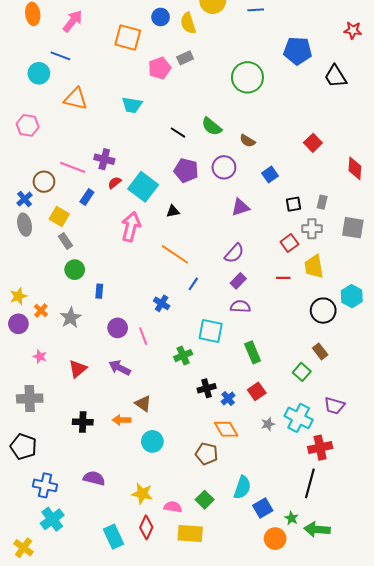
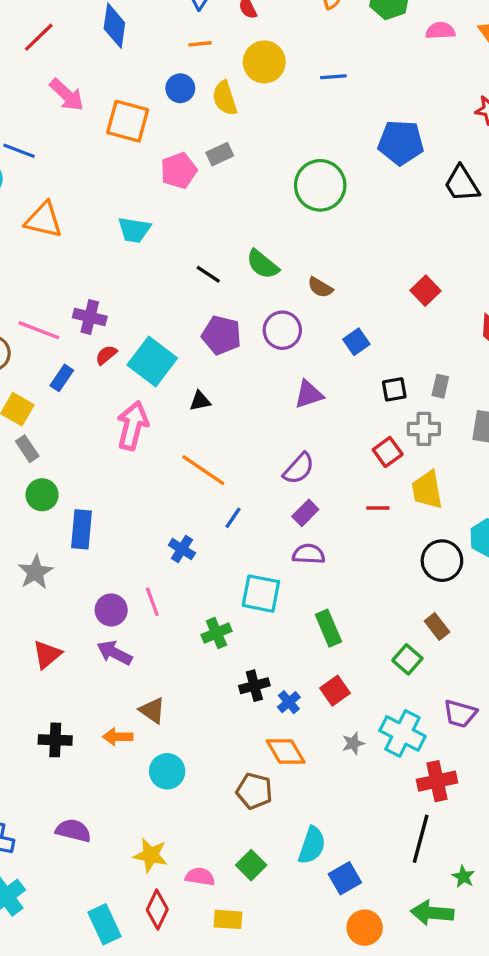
pink arrow: (73, 21) -> (67, 95), moved, turned 95
blue rectangle: (99, 291) -> (82, 529), size x1.6
purple circle: (118, 328) -> (111, 610), moved
green star: (291, 518) -> (463, 877), moved
yellow rectangle: (190, 533) -> (228, 919), size x0.7

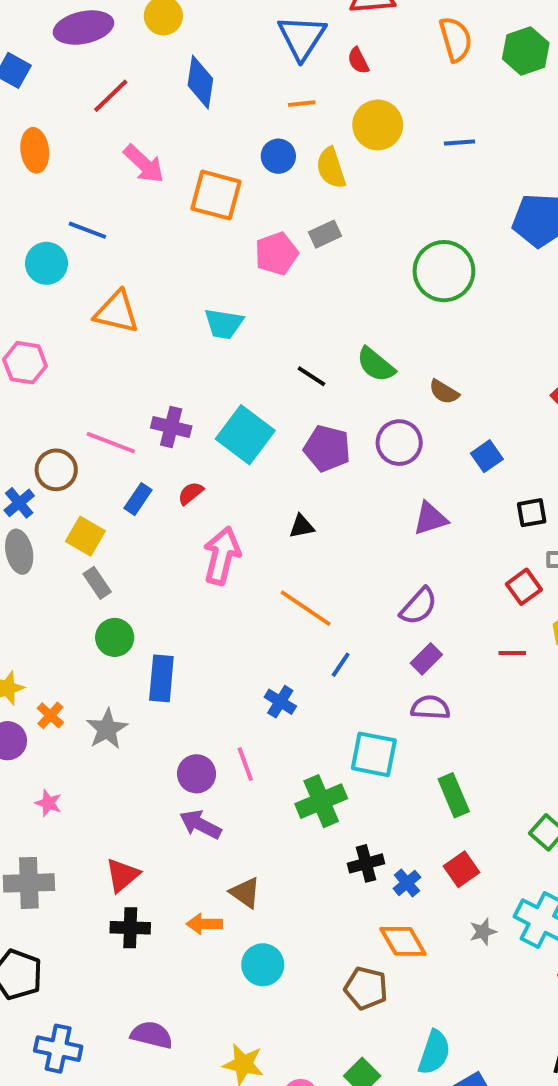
red semicircle: (106, 355) -> (191, 493), moved
cyan square: (152, 361) -> (245, 435), moved
green cross: (216, 633) -> (321, 801), size x1.4
red triangle: (47, 654) -> (122, 875), moved

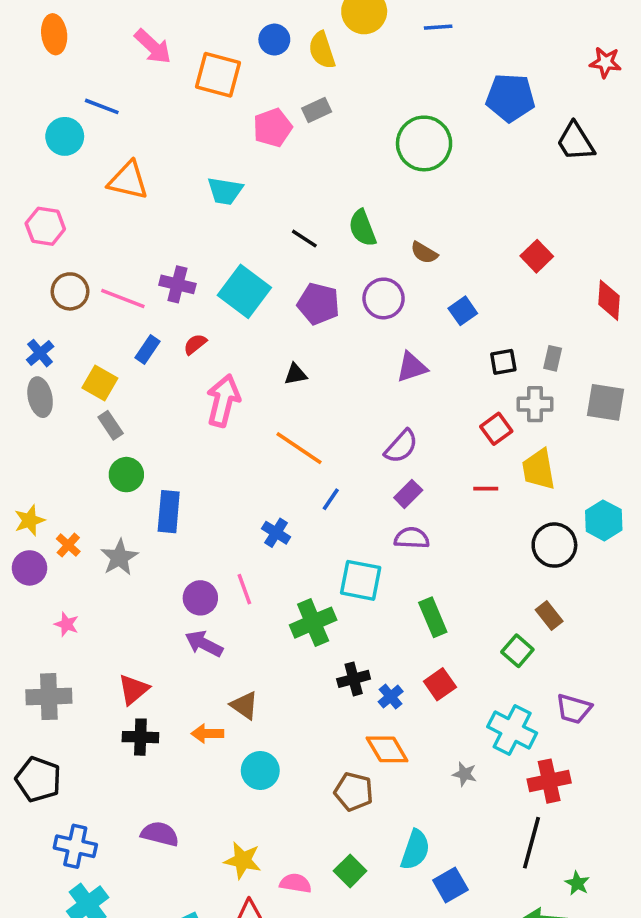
green semicircle: (376, 365) -> (362, 228), turned 30
brown circle: (56, 470) -> (70, 291), moved
gray star: (483, 932) -> (465, 774), moved, turned 30

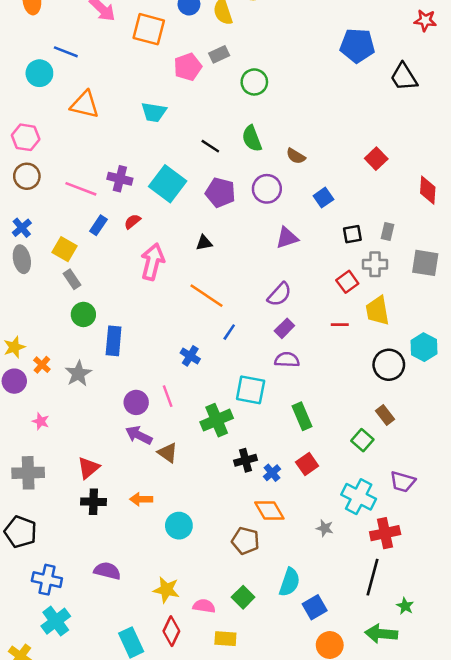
green circle: (424, 143) -> (254, 82), moved, size x0.7
brown circle: (70, 291) -> (27, 176), moved
brown triangle: (244, 705) -> (168, 453), moved

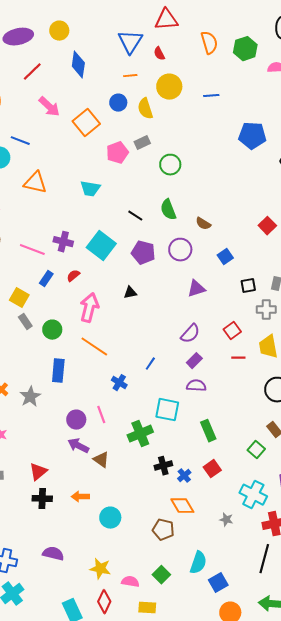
orange square: (149, 29) -> (86, 123), turned 36
red square: (347, 282) -> (232, 331), moved
orange line: (207, 296) -> (94, 347), moved
green circle: (83, 314) -> (52, 330), moved

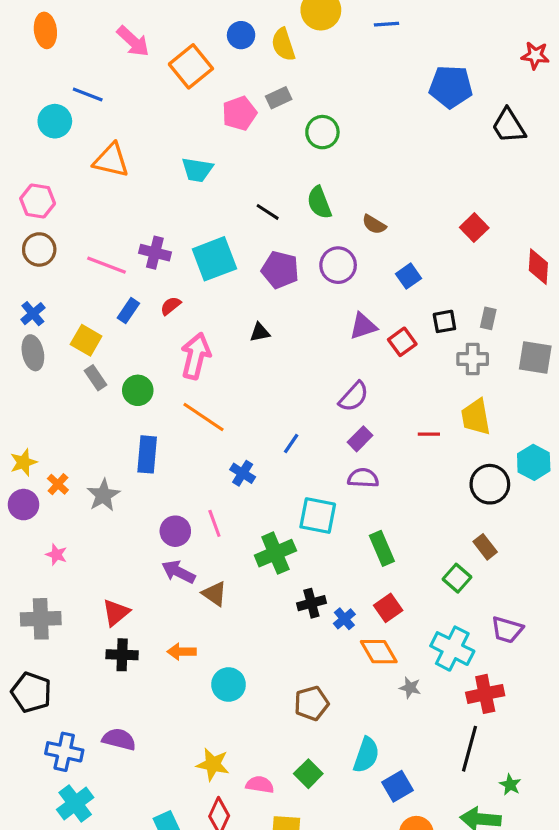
cyan square: (101, 246) -> (214, 259), turned 32
red square: (232, 331) -> (402, 342), moved
orange diamond: (182, 506) -> (379, 652), moved
brown pentagon: (163, 530) -> (311, 703), turned -30
purple semicircle: (53, 554) -> (119, 739), moved

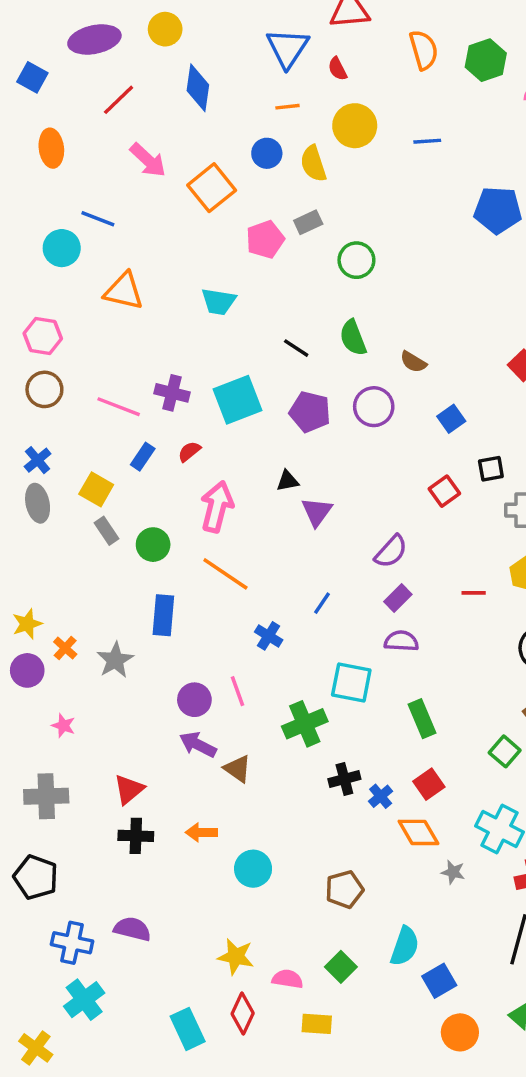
purple triangle: (363, 326) -> (317, 512), moved, turned -36

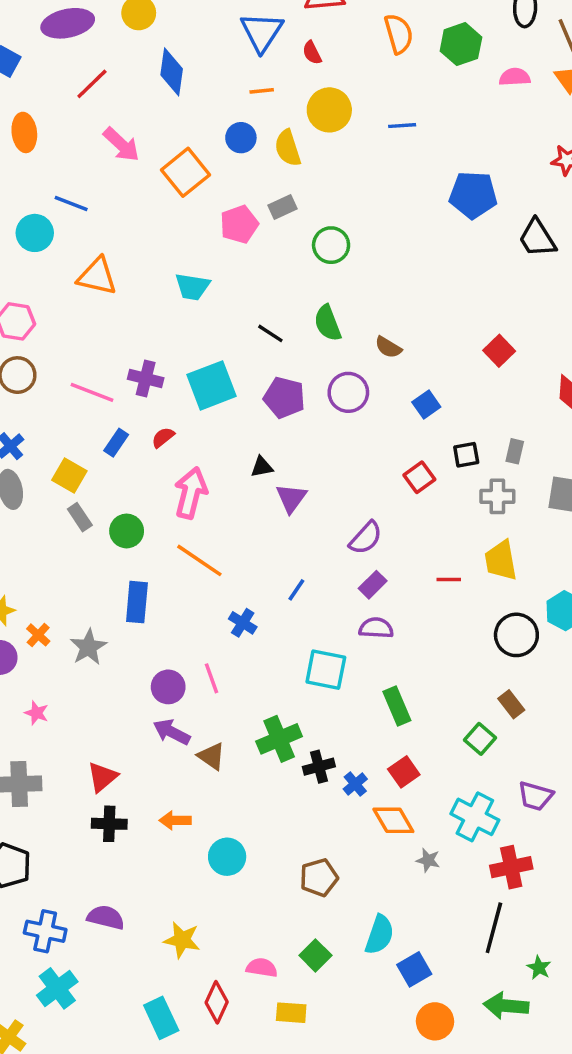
green cross: (305, 724) -> (279, 739), moved
yellow star: (236, 957) -> (182, 940), moved

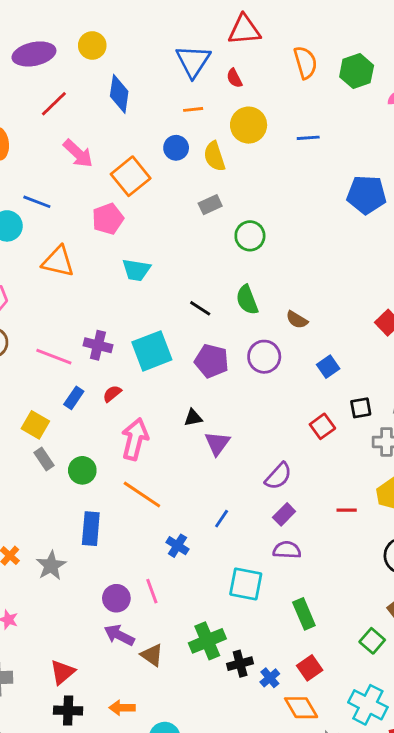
pink pentagon: (239, 224) -> (108, 219), moved

